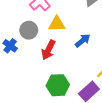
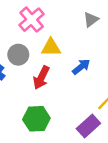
green hexagon: (58, 85) -> (36, 119), moved

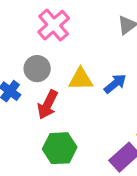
yellow triangle: (51, 47) -> (81, 79), moved
red arrow: (41, 78) -> (48, 105), moved

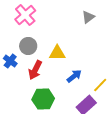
pink cross: (54, 25) -> (25, 15), moved
blue arrow: (115, 84) -> (74, 76), moved

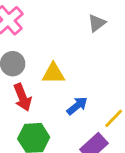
red arrow: (35, 70) -> (22, 97), turned -48

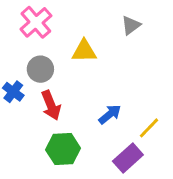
yellow triangle: (53, 73) -> (84, 51), moved

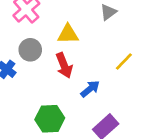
red arrow: (51, 105) -> (64, 65), moved
yellow line: (149, 128) -> (124, 62), moved

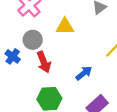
red arrow: (64, 65) -> (44, 62), moved

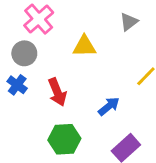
gray circle: (33, 40) -> (24, 53), moved

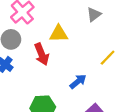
red arrow: (57, 92) -> (42, 54), moved

